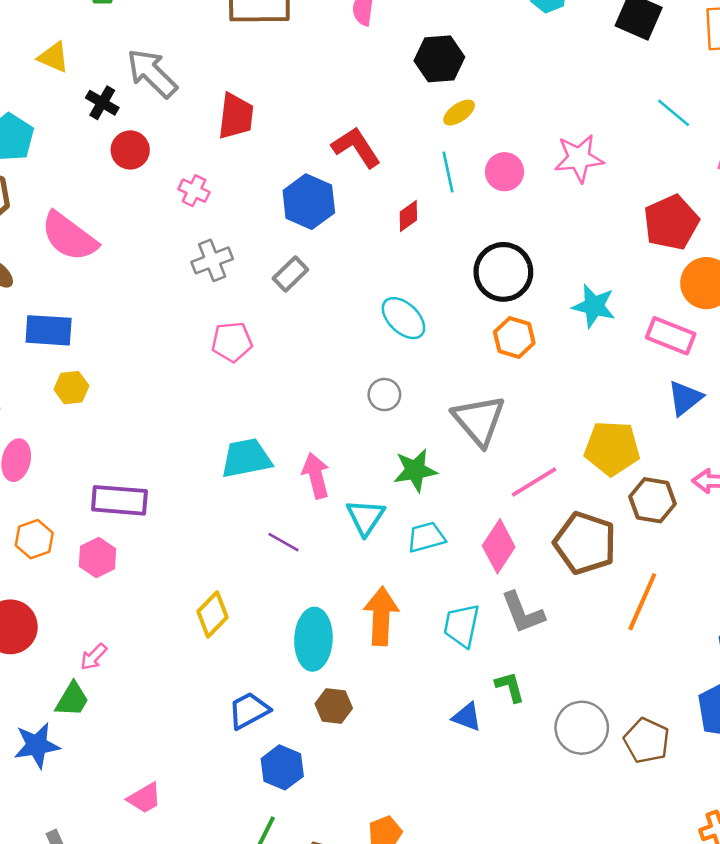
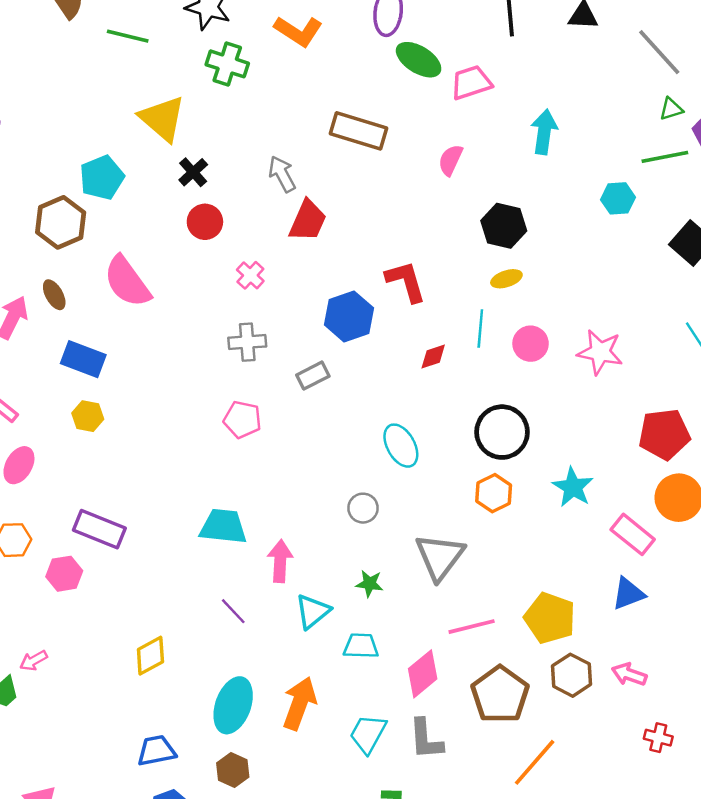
yellow triangle: (53, 57) -> (162, 119), size x1.6
gray arrow: (152, 73) -> (282, 174), moved, size x0.7
green star: (415, 470) -> (370, 584), size x0.7

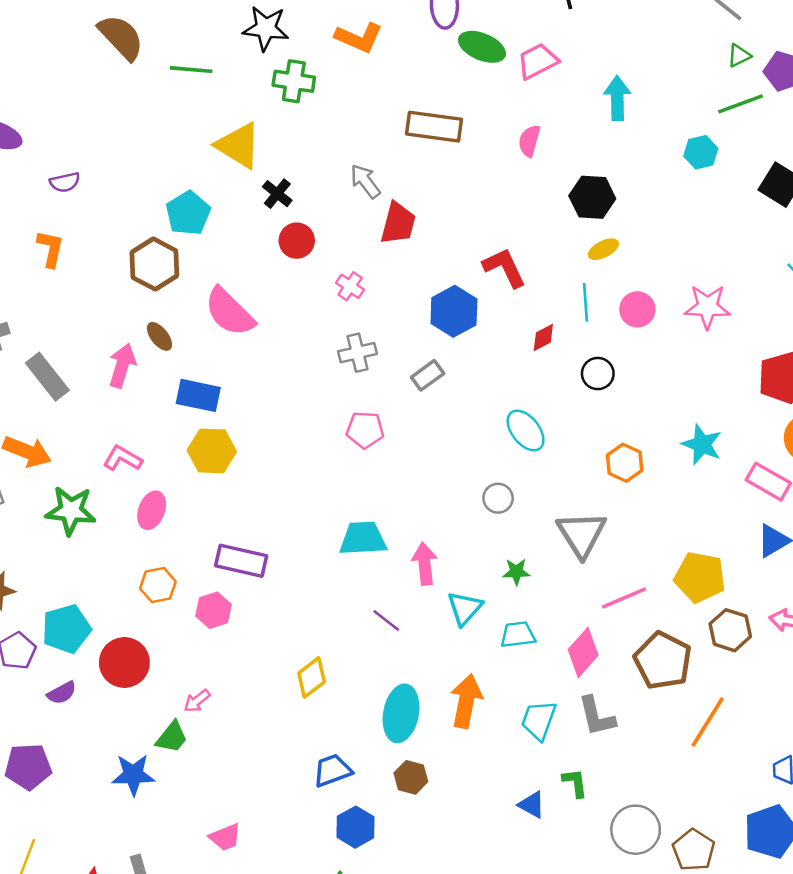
yellow hexagon: (88, 416) -> (212, 451), size x1.5
black circle: (502, 432) -> (598, 374), moved, size x0.6

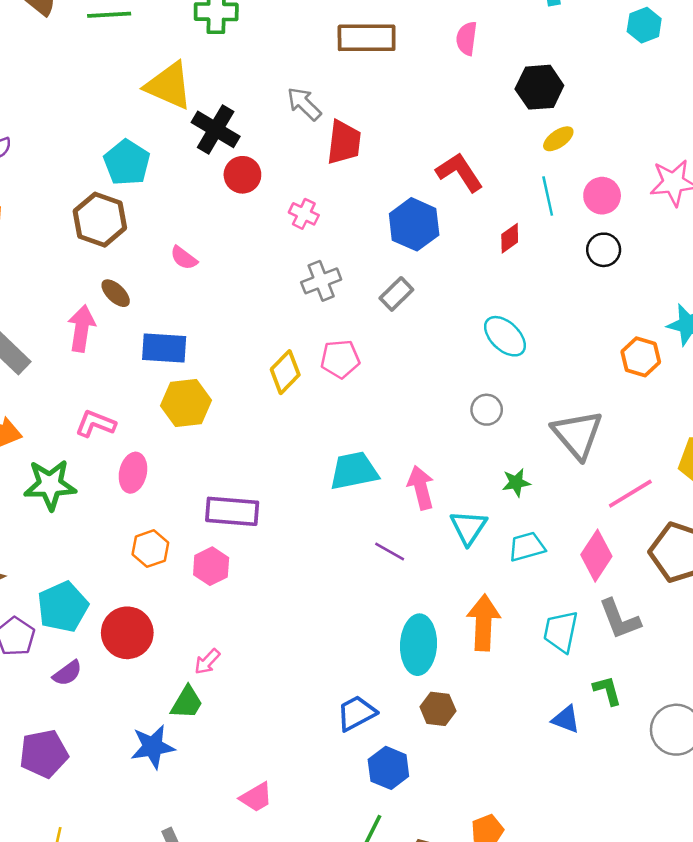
black cross: (277, 194) -> (216, 129), size x1.5
pink semicircle: (229, 312) -> (184, 258), size x0.5
black circle: (598, 374) -> (604, 250), moved
orange hexagon: (625, 463) -> (641, 357), moved
yellow diamond: (312, 678) -> (285, 372), moved

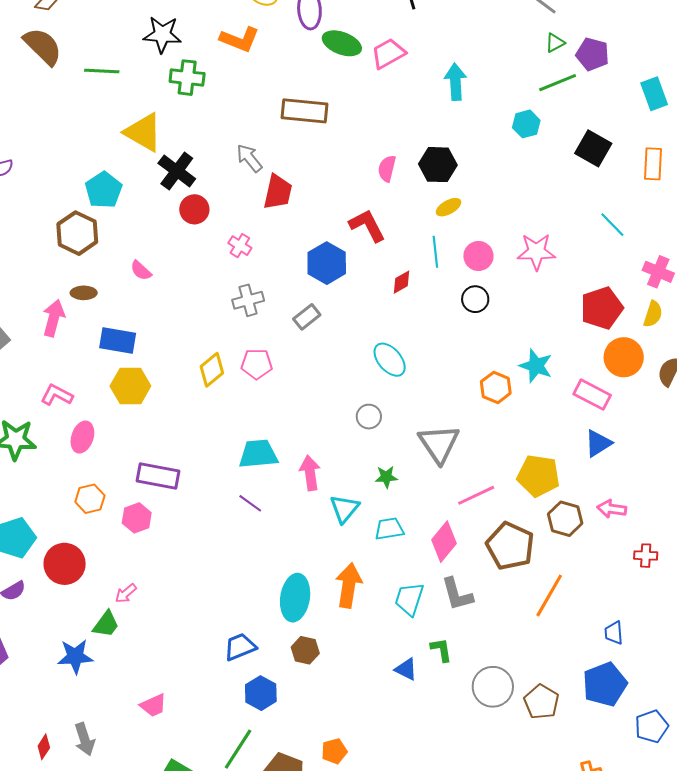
pink semicircle: (467, 38) -> (387, 169), moved
brown ellipse: (116, 293) -> (84, 293), turned -50
purple line: (390, 552) -> (250, 503), moved

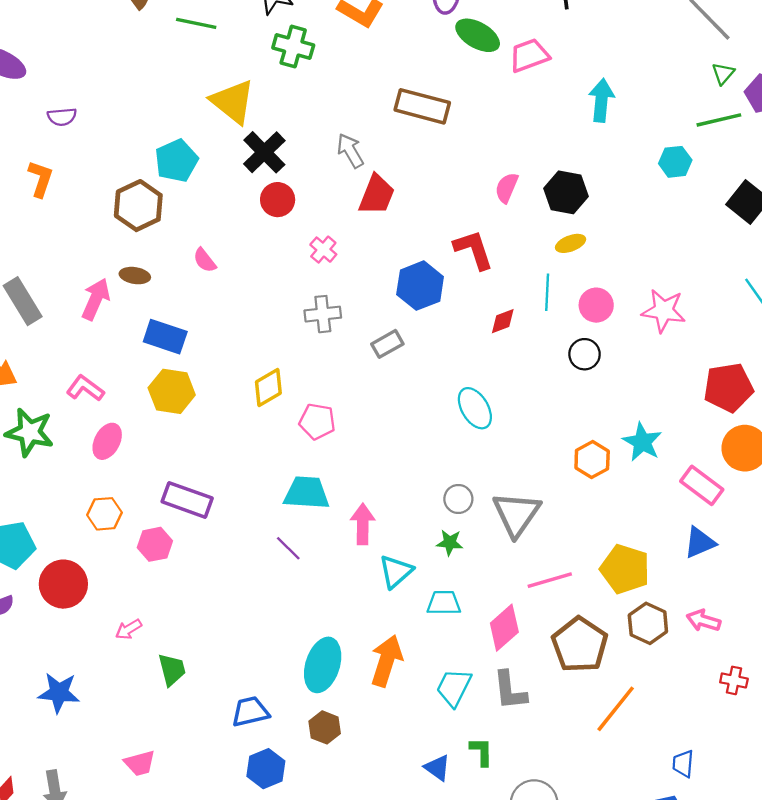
green triangle: (555, 43) -> (723, 74), turned -30
pink pentagon: (257, 364) -> (317, 421), moved
gray circle: (369, 417) -> (458, 499), moved
green trapezoid: (106, 624) -> (172, 670), moved, turned -60

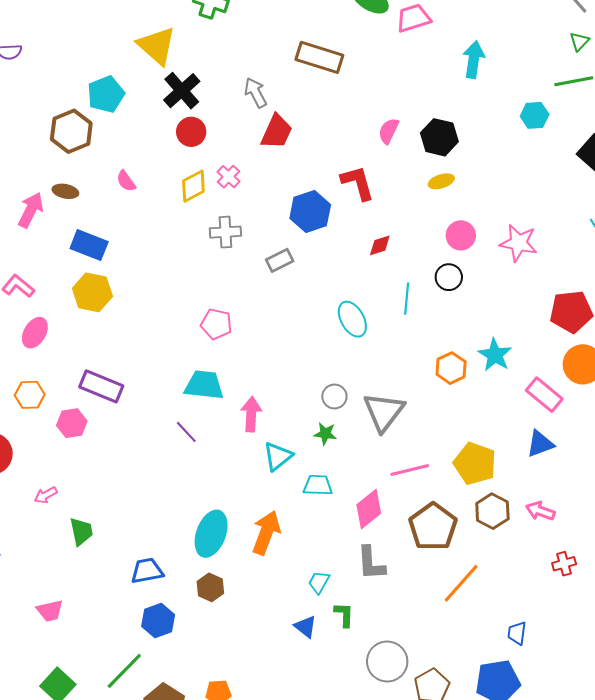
cyan line: (547, 292) -> (407, 299), moved
yellow diamond: (268, 387) -> (193, 186), moved
red cross: (734, 680) -> (564, 564), turned -30
cyan trapezoid: (454, 687) -> (319, 582), moved, size x0.7

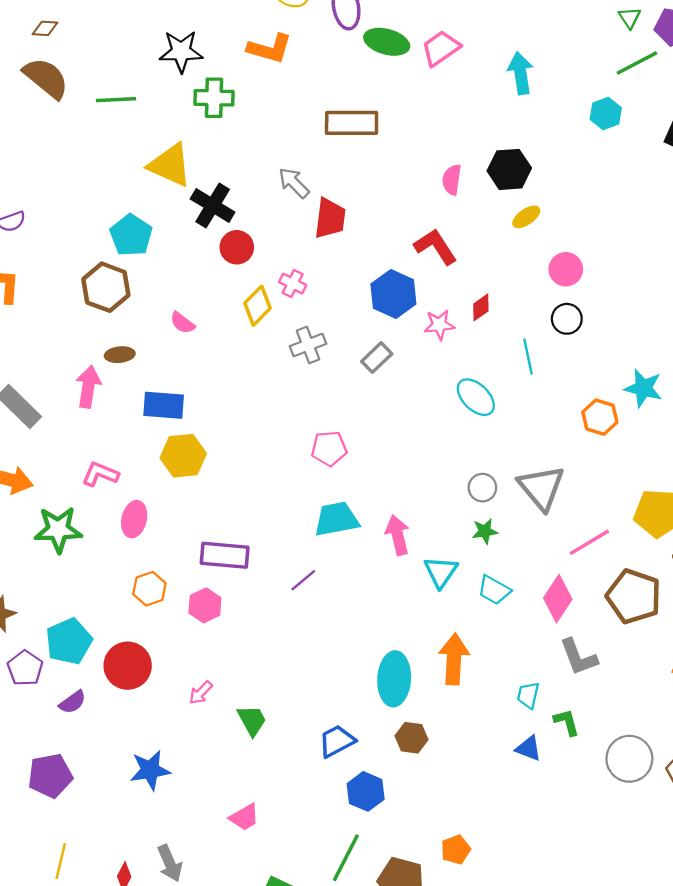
pink star: (519, 243) -> (439, 325), moved, size x0.7
purple line: (186, 432) -> (303, 580), moved, turned -70
cyan trapezoid: (318, 485) -> (494, 590), turned -136

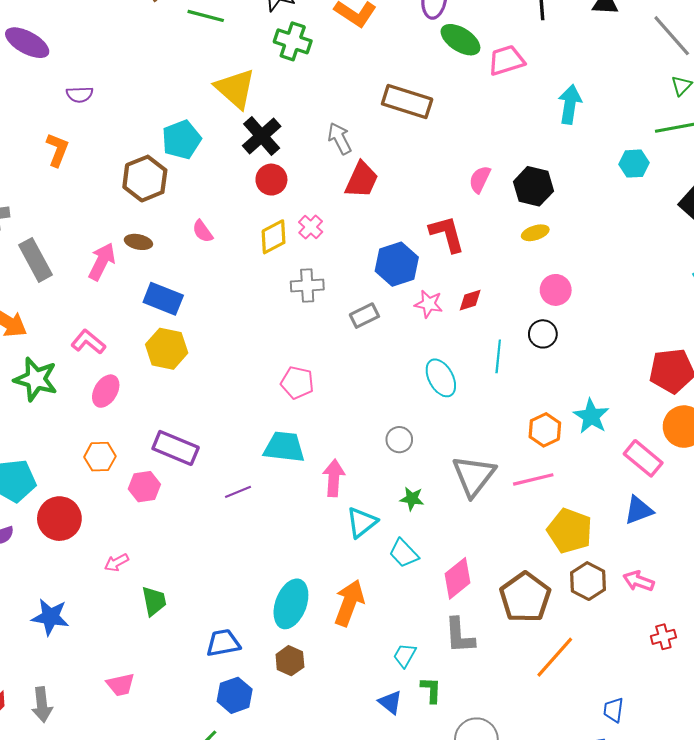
gray circle: (482, 488) -> (399, 440), moved
pink line: (589, 542) -> (533, 479), moved

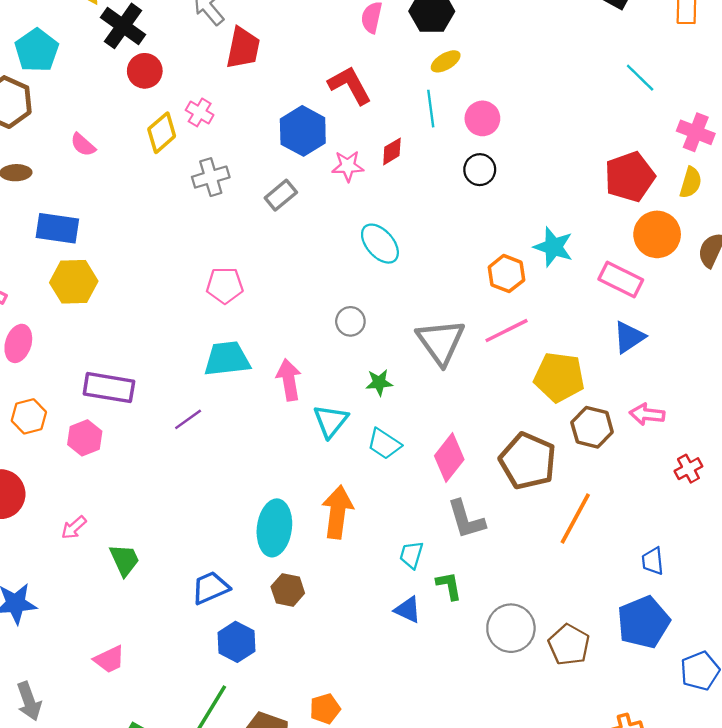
cyan line: (498, 356) -> (431, 109), moved

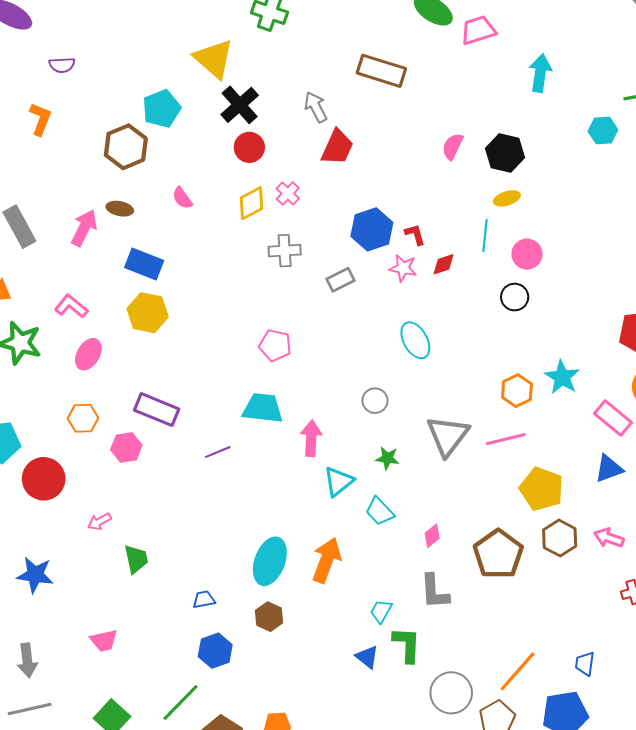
red L-shape: (350, 85) -> (415, 234), moved, size x0.6
pink diamond: (449, 458) -> (432, 536), size x0.6
orange line: (575, 518) -> (518, 671), moved
green L-shape: (449, 586) -> (407, 645), size x1.4
blue trapezoid: (211, 588) -> (204, 600), size x0.7

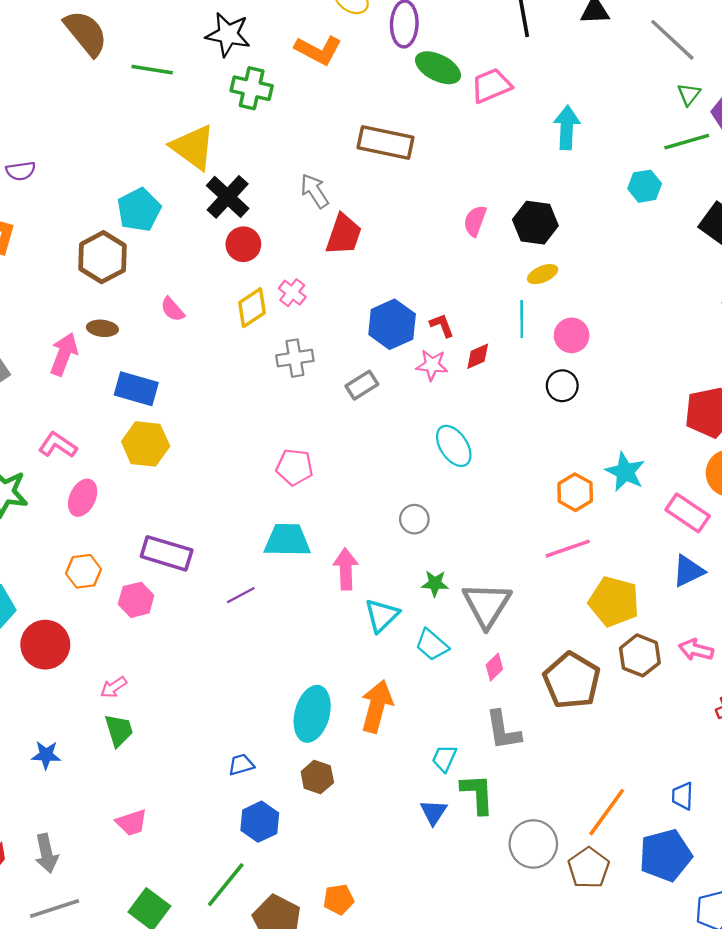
gray triangle: (448, 436) -> (487, 605), moved
green trapezoid: (136, 559) -> (119, 730), moved
blue star: (35, 575) -> (46, 755), size x0.7
blue triangle: (367, 657) -> (434, 812), turned 30

